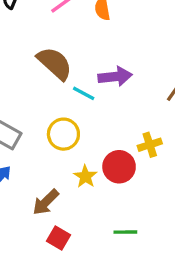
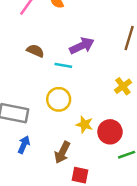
brown semicircle: (55, 63) -> (35, 51), size x0.6
red circle: (119, 167) -> (110, 132), moved

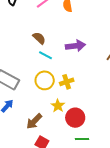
cyan line: (63, 65) -> (46, 55), moved
yellow cross: (123, 86) -> (67, 82), moved

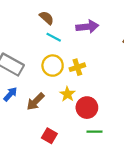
brown arrow: (34, 121) -> (35, 102), moved

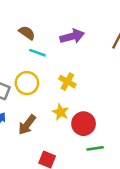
yellow circle: (53, 66) -> (27, 83), moved
yellow cross: (77, 67) -> (67, 82), turned -35

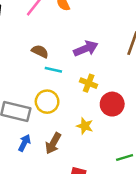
yellow cross: (67, 82) -> (89, 83), moved
red circle: (84, 124) -> (112, 104), moved

